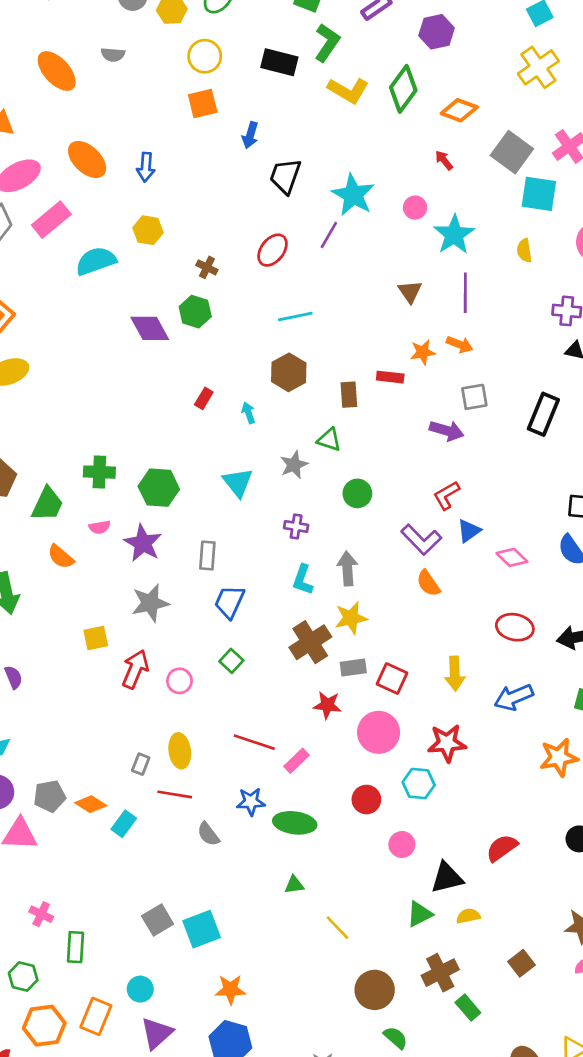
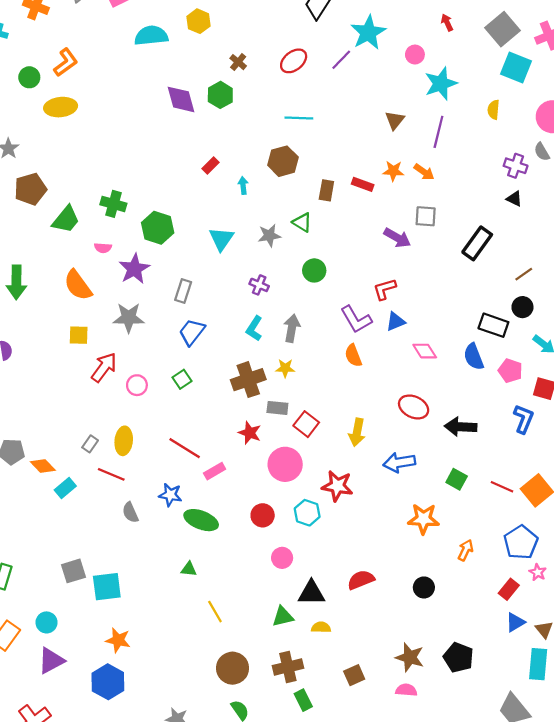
orange semicircle: (61, 557) -> (78, 285), moved, size x1.4
yellow star: (351, 618) -> (285, 368), size x0.7

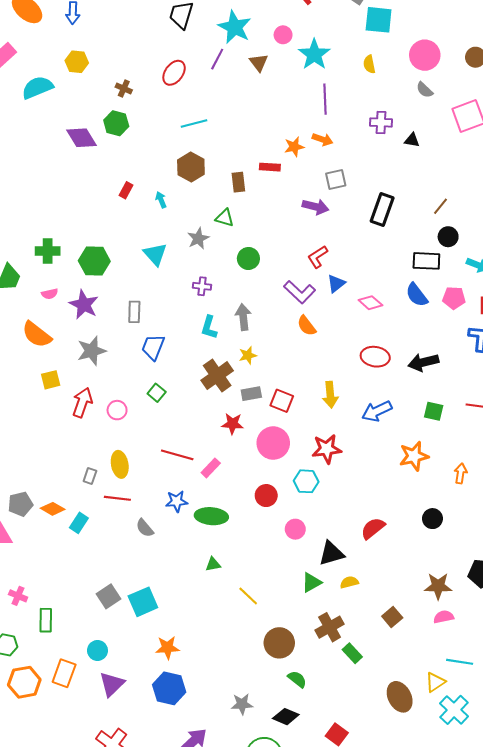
brown triangle: (395, 120) -> (259, 63), moved
purple cross: (516, 166) -> (381, 122), moved
black rectangle: (477, 243) -> (382, 210), moved

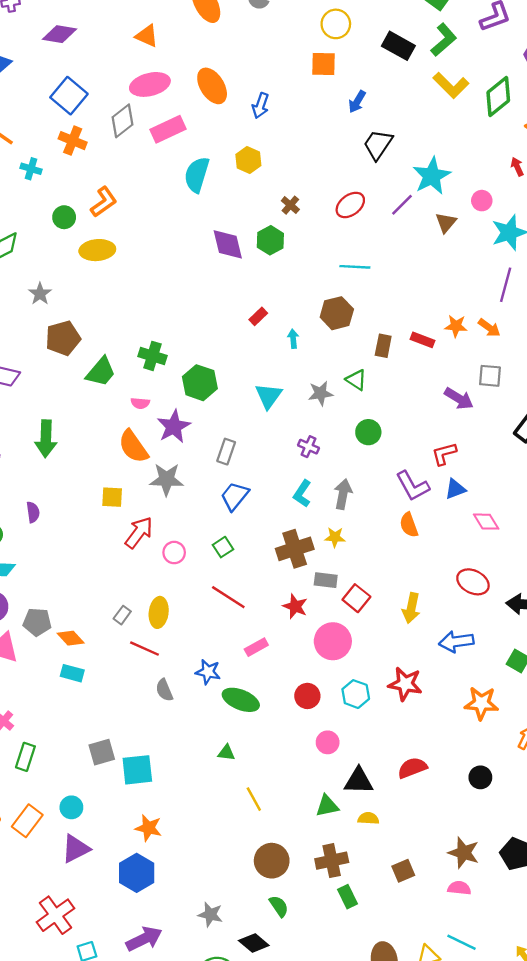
cyan semicircle: (37, 87) -> (197, 175), turned -68
orange semicircle: (37, 335) -> (133, 446), moved
red star: (327, 449) -> (405, 684), moved
red line: (177, 455) -> (228, 597), moved
cyan rectangle: (79, 523) -> (72, 673), moved, turned 54

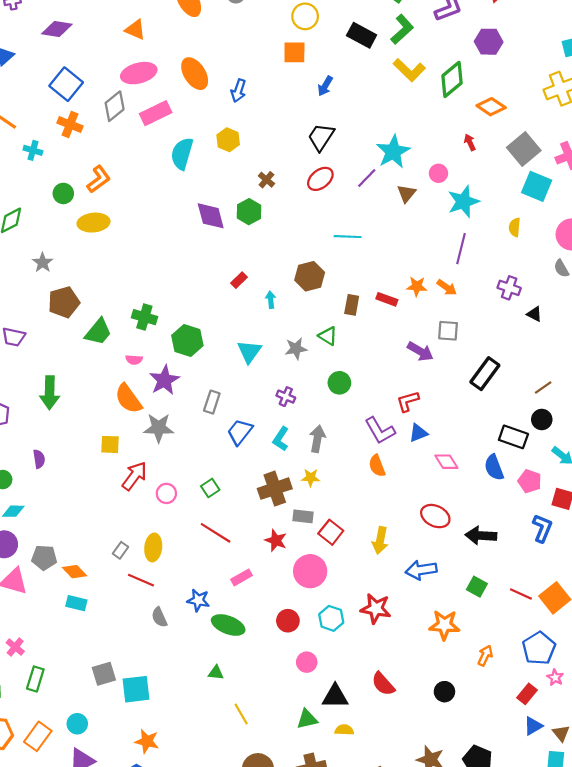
black trapezoid: (378, 145) -> (321, 137), moved
cyan line: (355, 267) -> (348, 237), moved
blue trapezoid: (235, 496) -> (240, 432), moved
red semicircle: (412, 768) -> (383, 684), turned -110

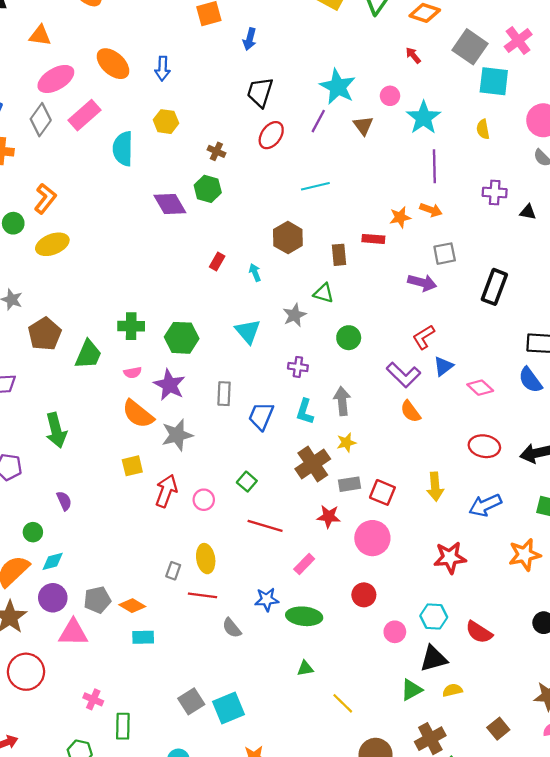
cyan hexagon: (331, 618) -> (434, 616), moved

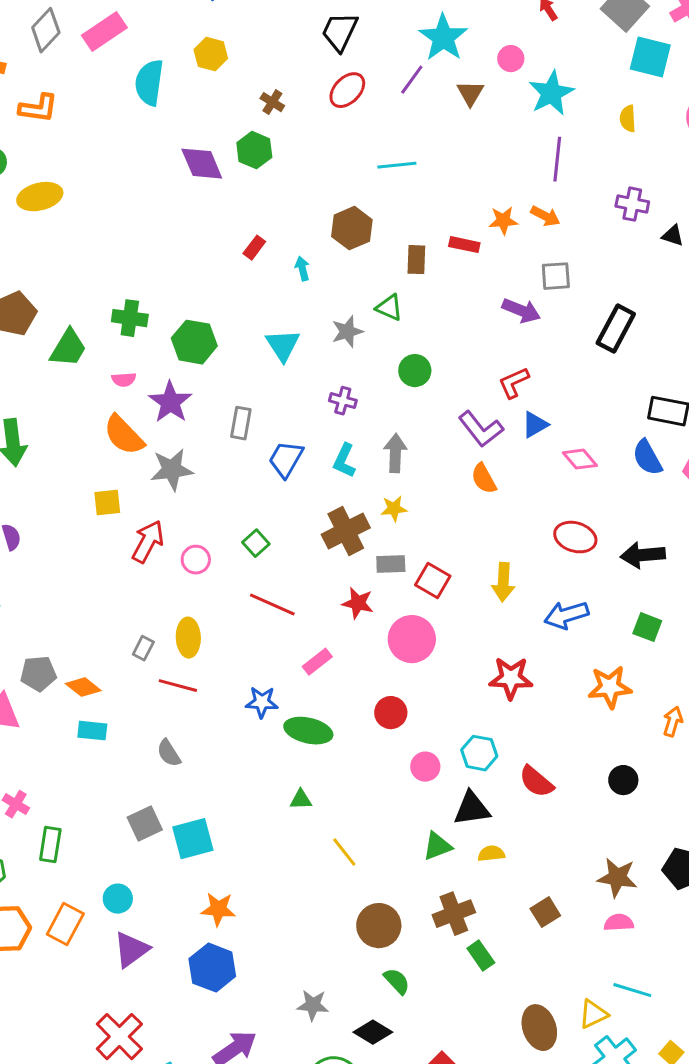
orange L-shape: (45, 199) -> (38, 108), moved, turned 52
gray semicircle: (232, 628) -> (169, 753), moved

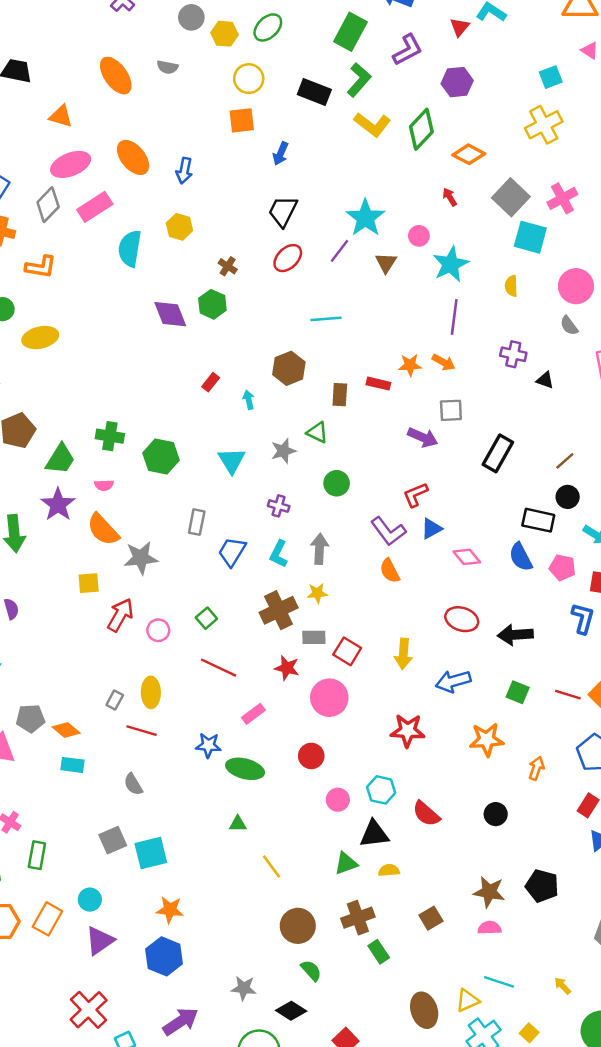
purple star: (170, 402) -> (58, 505), moved

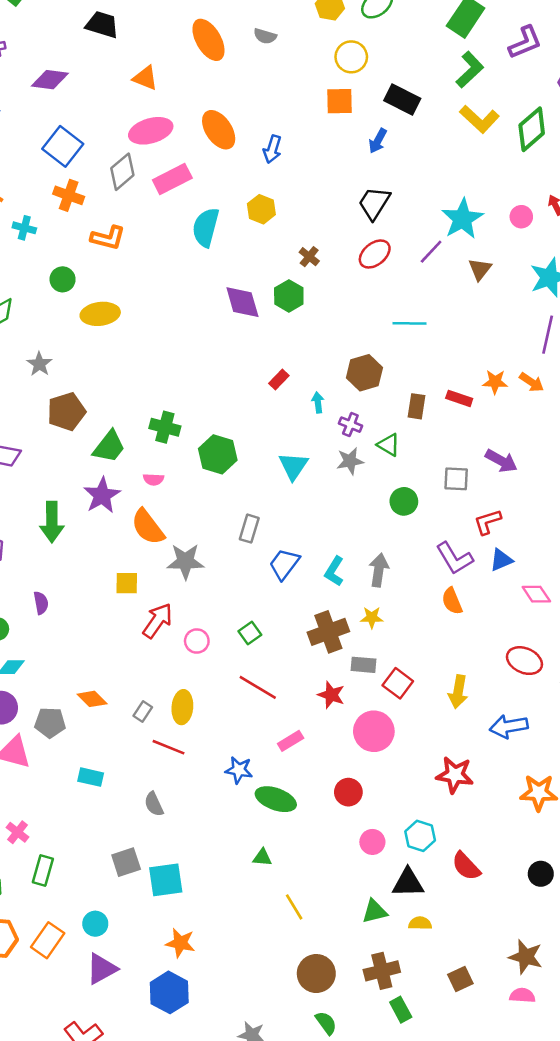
black rectangle: (314, 92) -> (402, 99), moved
pink circle: (419, 236) -> (521, 217), moved
gray square: (451, 410) -> (456, 479), moved
purple cross: (279, 506) -> (350, 425), moved
orange diamond: (66, 730) -> (92, 699), moved

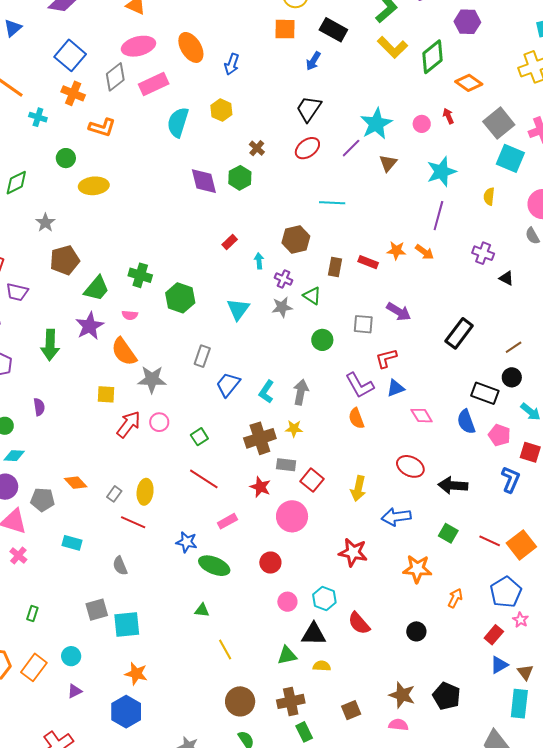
pink circle: (197, 641) -> (159, 422), moved
pink cross: (17, 832) -> (18, 556), moved
green rectangle: (43, 870) -> (32, 613), size x0.7
purple triangle: (102, 969) -> (75, 691), size x0.6

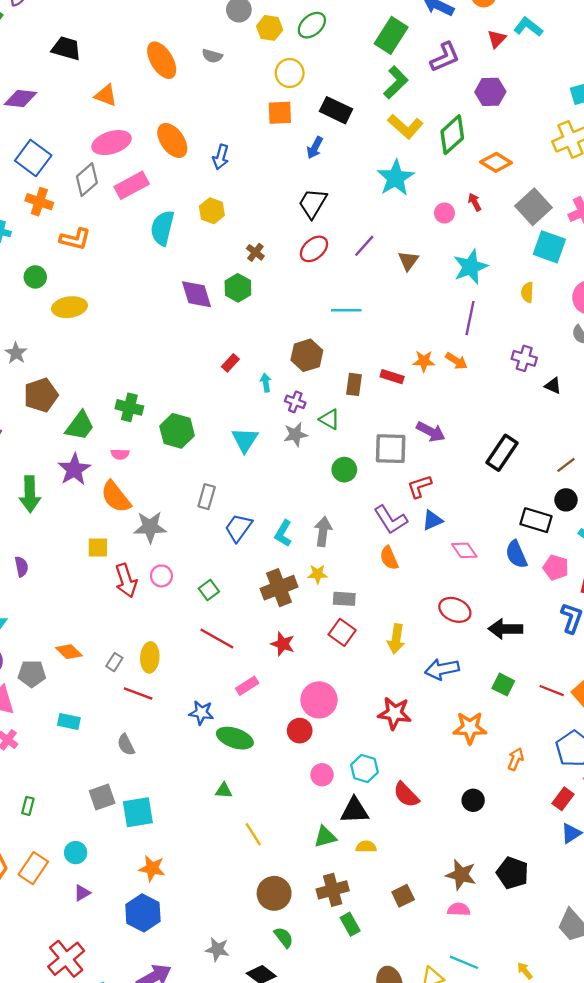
cyan star: (376, 124) -> (396, 178), moved
gray square: (363, 324) -> (391, 449), size x1.4
red arrow: (129, 424) -> (126, 581), turned 128
gray rectangle: (286, 465) -> (344, 599), moved
pink circle: (292, 516) -> (319, 700), moved

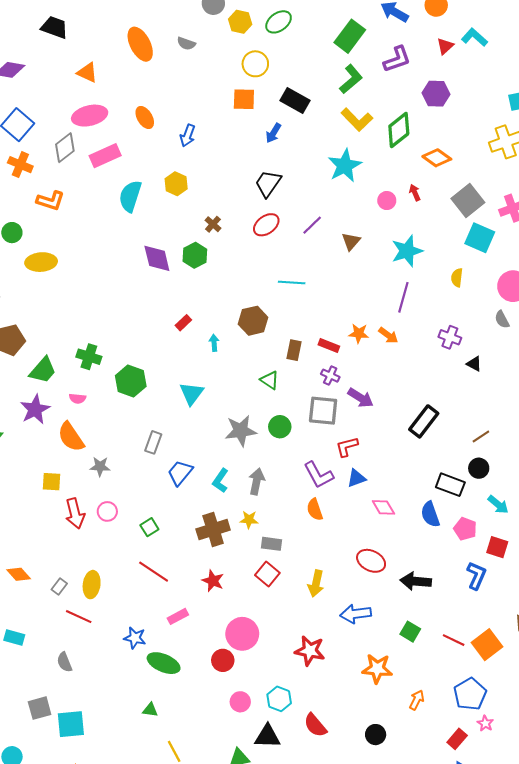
orange ellipse: (172, 140) -> (145, 118), size x0.7
purple cross: (295, 402) -> (330, 376), moved
gray star: (295, 434) -> (241, 431), moved, size x1.4
gray star: (150, 527) -> (100, 466), size x0.7

